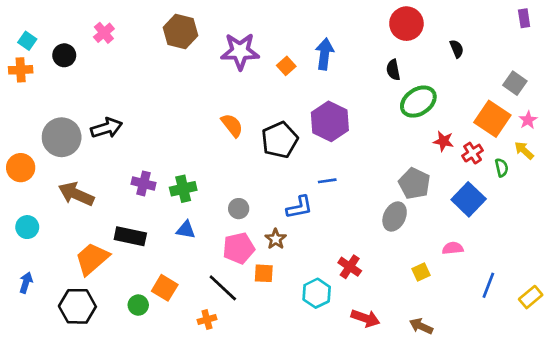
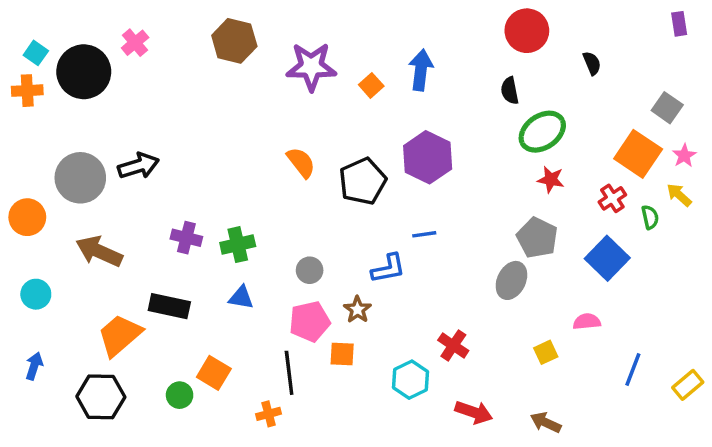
black circle: (64, 55) -> (84, 72), size x1.8
red star: (443, 141) -> (551, 180), moved
black line: (223, 288) -> (289, 373), turned 40

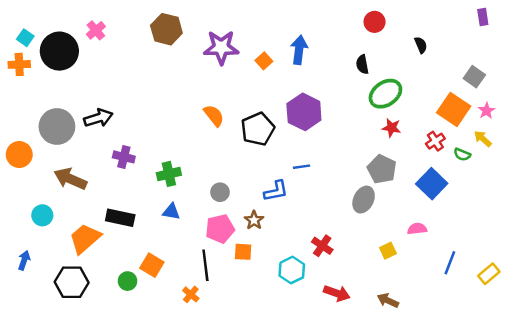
red circle: (527, 31) -> (375, 22), size x0.7
green semicircle: (650, 217) -> (462, 154), turned 126
purple cross: (186, 238) -> (124, 157), moved
cyan circle: (36, 294) -> (42, 215), moved
orange cross: (269, 414) -> (191, 294), turned -35

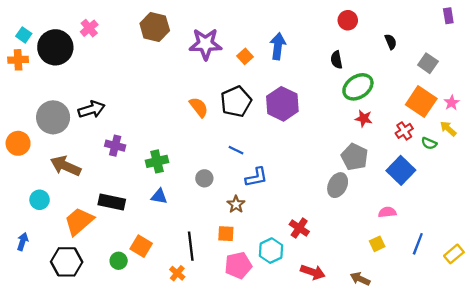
gray square: (474, 77) -> (428, 63), moved
black pentagon: (258, 129) -> (236, 102), moved
blue line: (302, 167) -> (236, 150), moved, turned 35
pink pentagon: (220, 229) -> (238, 265), moved
yellow square: (388, 251) -> (377, 244), moved

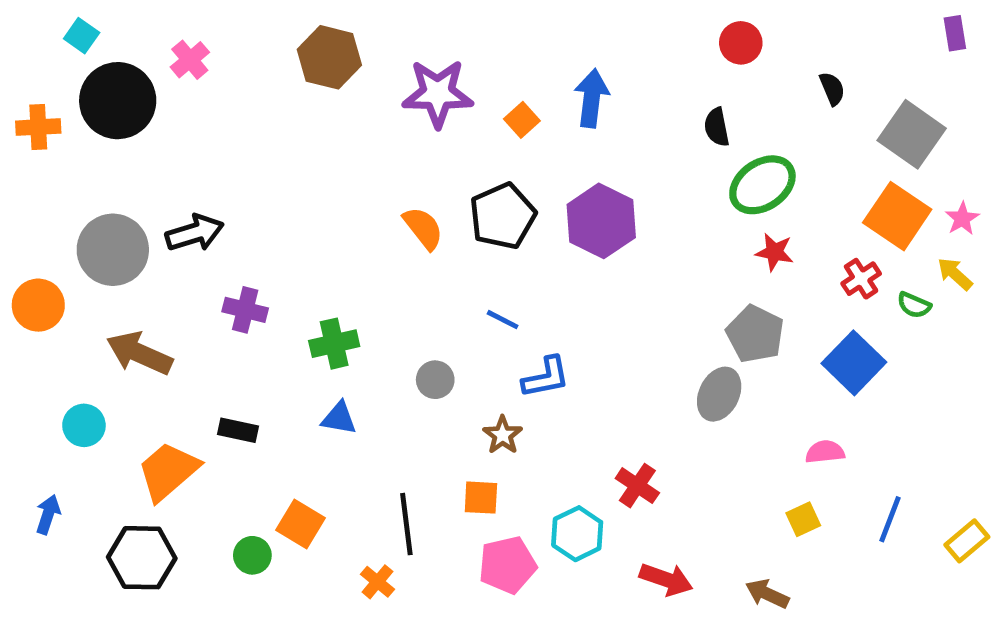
cyan square: (24, 35) -> (82, 36), moved
gray square: (428, 63) -> (912, 134), size x1.5
black rectangle: (112, 202) -> (238, 430), size x0.7

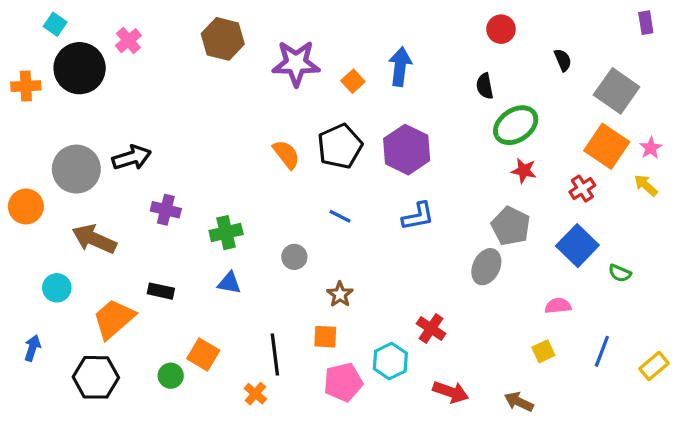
green semicircle: (914, 305) -> (620, 273), moved
blue L-shape: (546, 377) -> (418, 216), moved

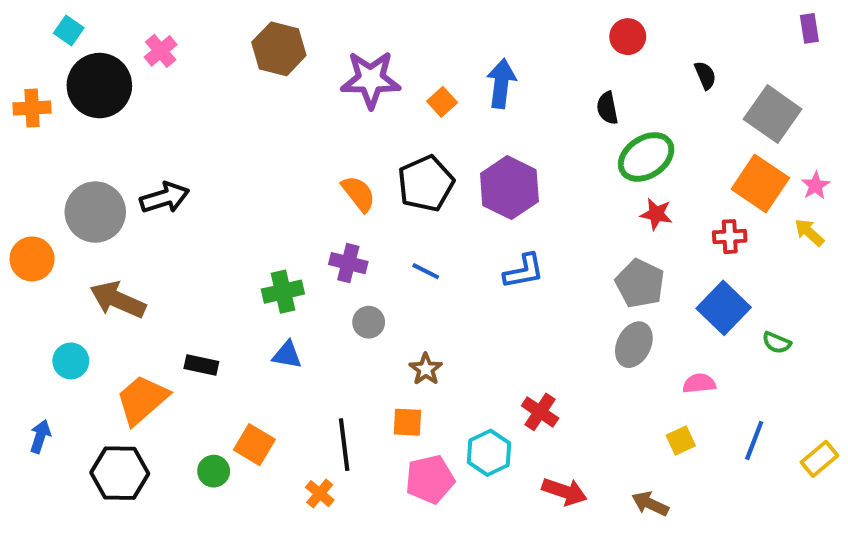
red cross: (582, 189) -> (730, 237), turned 30
purple cross: (166, 210) -> (348, 263), moved
gray ellipse: (486, 267) -> (634, 345), moved

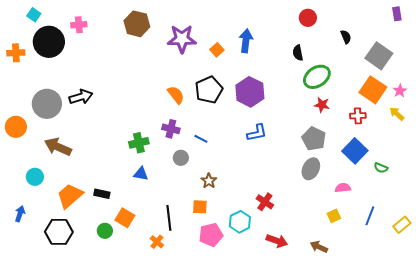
pink cross: (161, 51) -> (79, 25), turned 35
blue line: (426, 271) -> (201, 139), moved
black rectangle: (201, 365) -> (102, 194), moved

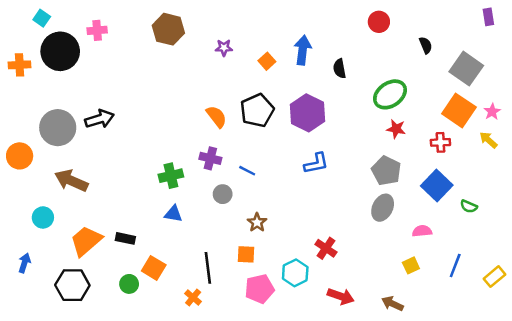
purple star: (182, 39) -> (224, 48), size x0.5
black semicircle: (298, 53) -> (340, 69), moved

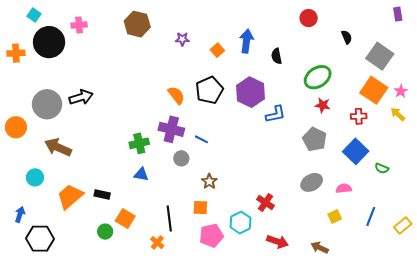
purple cross: (210, 158) -> (171, 129), size x1.4
blue L-shape: (316, 163) -> (276, 114), moved
gray ellipse: (383, 208) -> (312, 182), moved, turned 35
black hexagon: (72, 285) -> (40, 239), moved

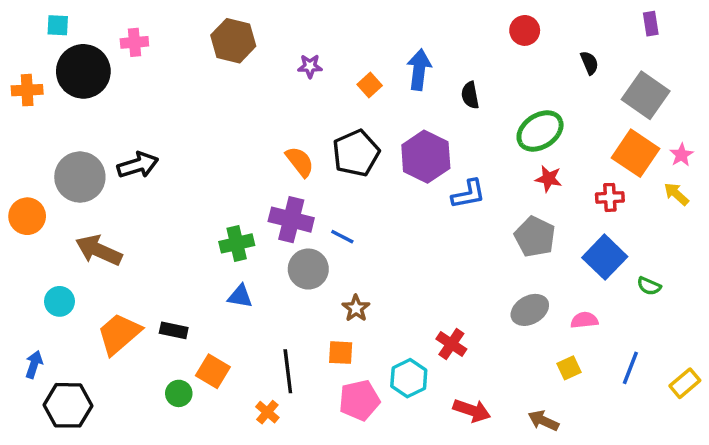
purple rectangle: (398, 14) -> (651, 24), moved
cyan square: (34, 15) -> (58, 25), turned -32
gray circle: (181, 158) -> (308, 269), size x1.5

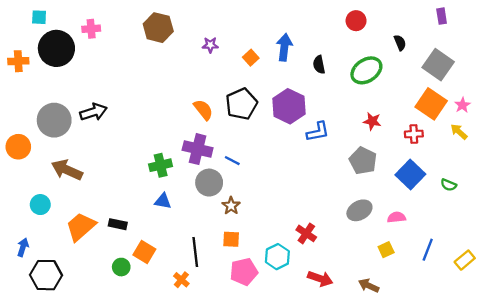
green ellipse: (540, 131) -> (366, 70), moved
green semicircle: (649, 286) -> (449, 185), moved
brown star: (356, 308) -> (231, 206), moved

